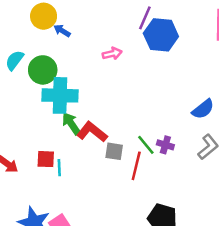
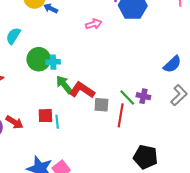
green circle: (43, 70) -> (39, 59), moved
cyan cross: (60, 95) -> (53, 62), size x0.5

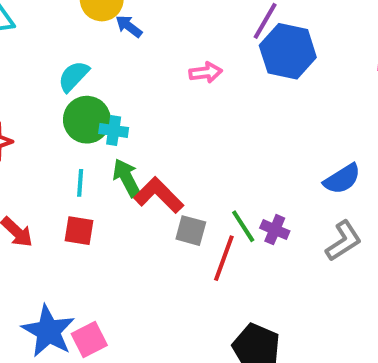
cyan semicircle: (13, 36) -> (74, 76), moved
cyan line: (57, 122) -> (80, 183), moved

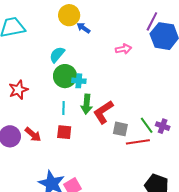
green arrow: (127, 178) -> (87, 104), turned -144
red L-shape: (159, 195) -> (103, 112), turned -75
red line: (224, 258) -> (138, 142), turned 65

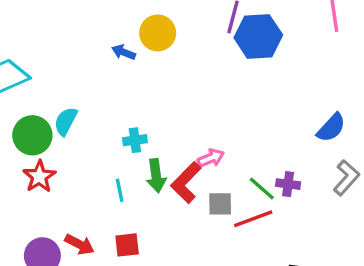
yellow circle: (69, 15) -> (158, 33), moved
pink arrow: (123, 49) -> (211, 158), moved
cyan semicircle: (57, 55) -> (66, 121), moved
green circle: (65, 76) -> (32, 135), moved
red square: (64, 132) -> (127, 245), moved

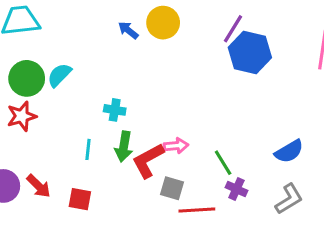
green line: (262, 188) -> (223, 163), moved

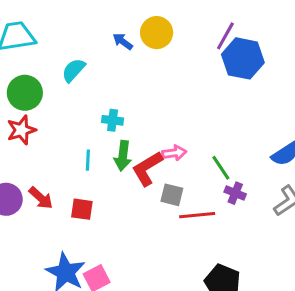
cyan semicircle: (59, 75) -> (73, 70), moved

